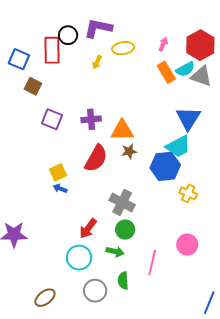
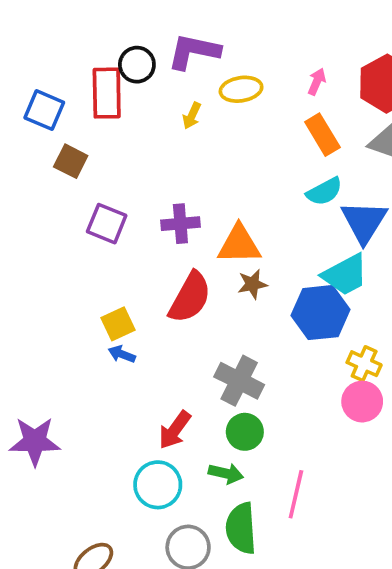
cyan semicircle: (185, 69) -> (324, 191), moved
pink circle: (187, 245) -> (362, 402), moved
green semicircle: (123, 281) -> (241, 528), size x1.5

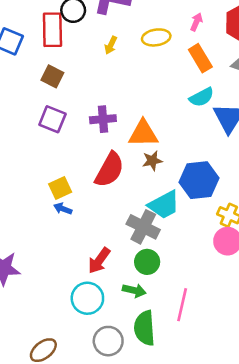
yellow ellipse: (241, 89) -> (156, 37), moved
brown square: (71, 161) -> (52, 76), moved
cyan trapezoid: (345, 275) -> (164, 205), moved

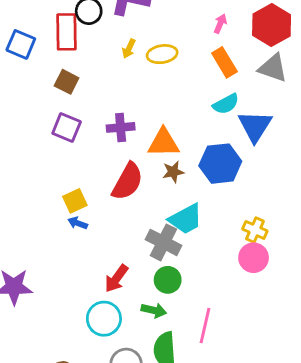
yellow ellipse: (156, 37) -> (162, 54), moved
blue hexagon: (199, 180) -> (220, 164), moved

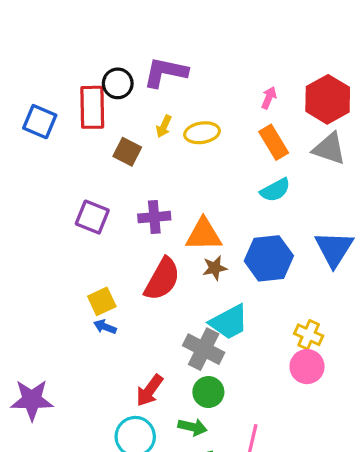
brown square: (67, 82) -> (127, 152), moved
blue triangle: (255, 126) -> (334, 249), moved

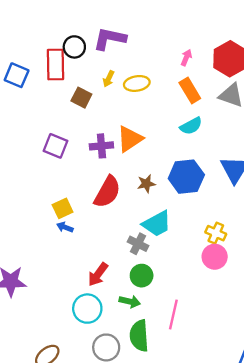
orange triangle: (204, 235) -> (130, 139), moved, turned -32
gray cross: (204, 349) -> (138, 244), size x0.7

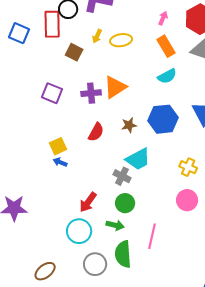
red semicircle: (107, 192) -> (96, 132), size x0.7
pink circle: (215, 257) -> (187, 200), moved

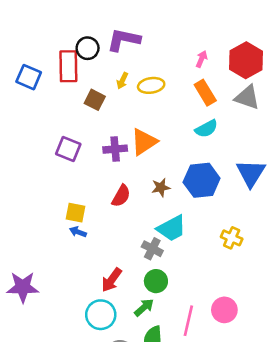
yellow square: (58, 146) -> (76, 213), turned 36
pink circle: (187, 200) -> (224, 310), moved
green arrow: (115, 225) -> (144, 307), turned -54

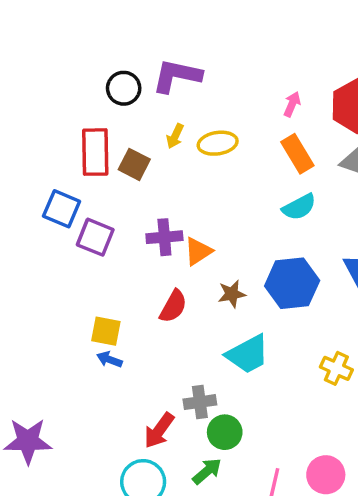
red rectangle: (68, 66) -> (95, 152), moved
blue square: (29, 77) -> (62, 209), moved
orange triangle: (144, 142) -> (198, 251), moved, size x0.7
gray cross: (152, 249) -> (200, 402), moved, turned -35

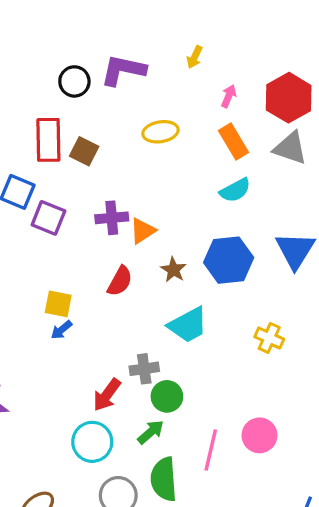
yellow arrow: (175, 136) -> (195, 57), moved
brown star: (232, 294) -> (173, 270), turned -30
blue arrow: (109, 359) -> (61, 330), turned -60

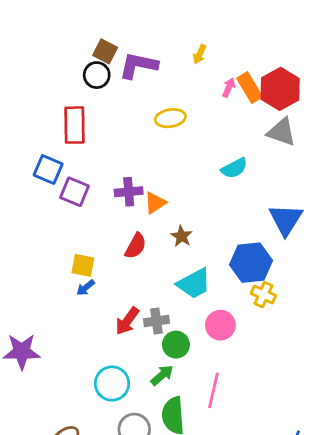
orange rectangle: (234, 142) -> (250, 88), moved
brown square: (84, 151) -> (105, 51), moved
blue hexagon: (229, 260) -> (251, 263), moved
red arrow: (107, 395) -> (127, 321), moved
pink circle: (259, 435) -> (220, 325), moved

